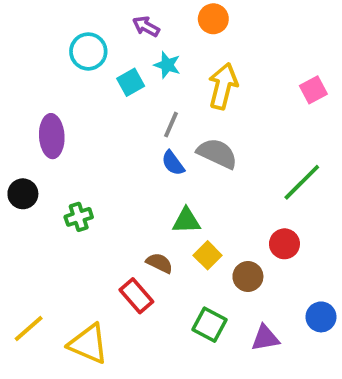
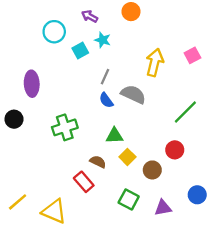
yellow arrow: (223, 86) -> (155, 62), moved
green cross: (79, 217) -> (65, 127), moved, size x1.5

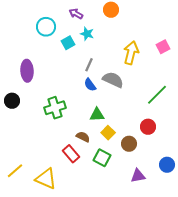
green square: (129, 200) -> (102, 158), moved

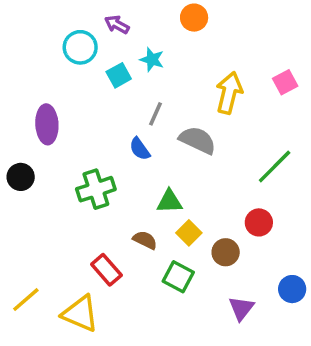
purple arrow: (76, 14) -> (117, 25), moved
blue semicircle: (90, 85) -> (140, 149), moved
red rectangle: (71, 154) -> (106, 270), moved
purple triangle: (138, 176) -> (241, 308), turned -42

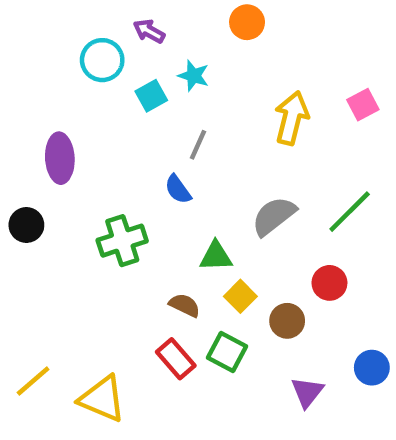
gray semicircle: (198, 140) -> (274, 216), moved, turned -63
red rectangle: (106, 270) -> (176, 359), moved

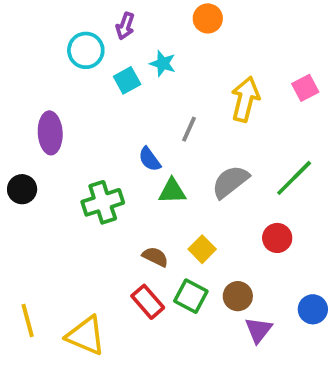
purple arrow: (149, 31) -> (125, 26), turned -100
gray line: (198, 145) -> (189, 129), moved
green triangle: (216, 256) -> (172, 191), moved
brown circle: (287, 321) -> (238, 296), moved
yellow line: (33, 381) -> (28, 321), turned -64

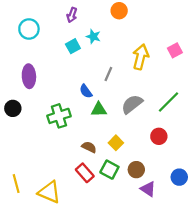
cyan circle: (86, 50) -> (29, 29), moved
purple triangle: (258, 330) -> (148, 189), turned -35

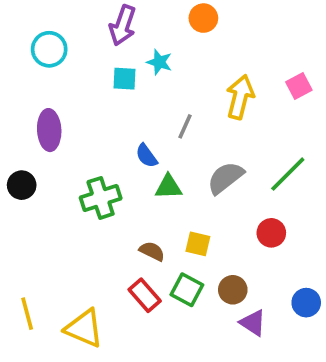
purple arrow: (72, 15) -> (123, 25), size x1.5
cyan square: (73, 46) -> (124, 79), turned 32
yellow square: (116, 143) -> (198, 244), turned -32

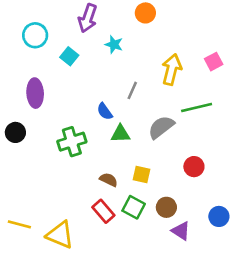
cyan square: (124, 79) -> (69, 56), moved, turned 36
green line: (288, 174) -> (197, 107), moved, turned 32
yellow line: (27, 314) -> (19, 224), turned -60

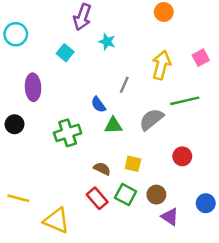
orange circle: (145, 13) -> (164, 12), moved
cyan circle: (35, 35) -> (16, 34), moved
yellow line: (19, 224) -> (18, 198), moved

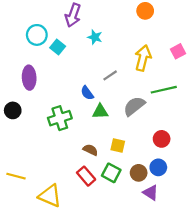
cyan circle: (16, 34) -> (37, 35), moved
gray line: (124, 85) -> (110, 75), turned 32
blue circle: (206, 203) -> (158, 167), moved

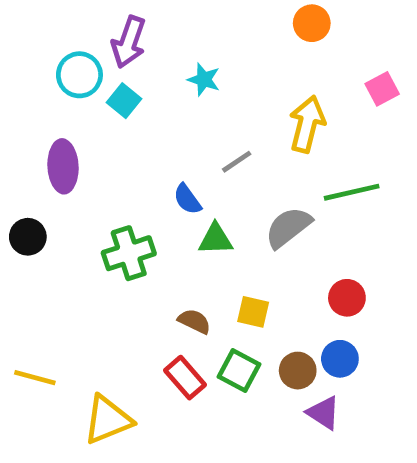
purple arrow: (73, 15) -> (129, 42), moved
pink square: (178, 51) -> (382, 89), moved
yellow triangle: (50, 196) -> (108, 420), turned -45

